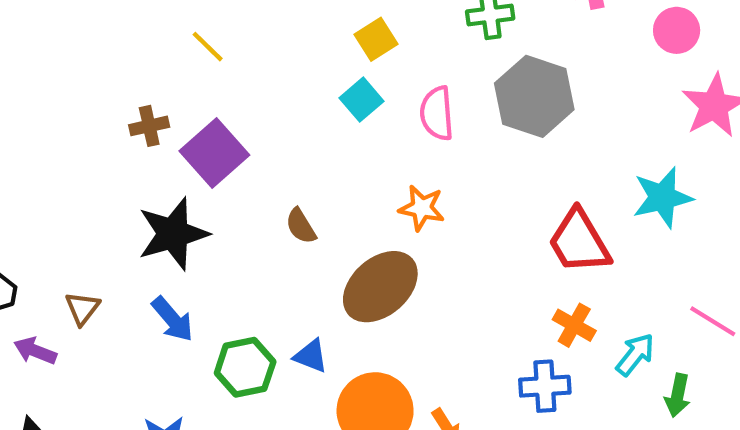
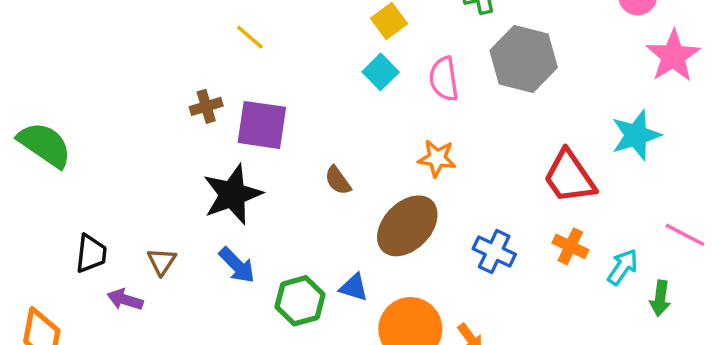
purple square: (214, 153) -> (262, 125), turned -36
blue cross: (545, 386) -> (494, 252), moved, turned 33

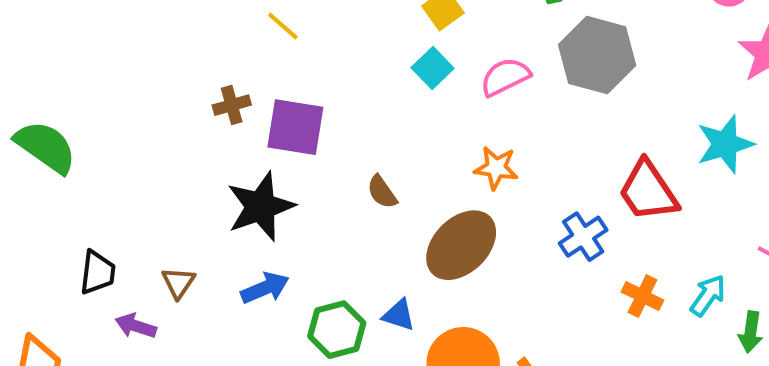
pink semicircle: (444, 79) -> (505, 77), turned 72
orange cross: (570, 246) -> (642, 296), moved
blue cross: (494, 252) -> (583, 237), moved, turned 30
blue arrow: (237, 265) -> (265, 288), turned -69

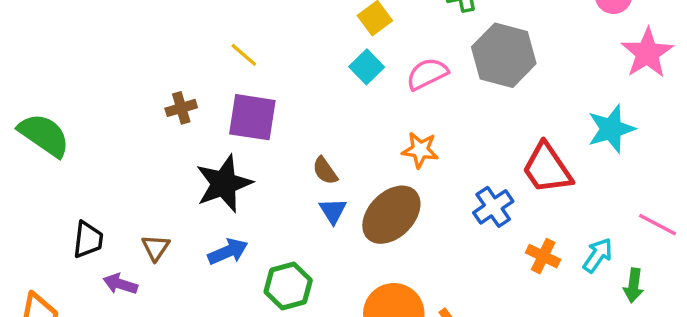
yellow line: (283, 26) -> (244, 55), moved
brown cross: (232, 105) -> (181, 108), moved
blue triangle: (399, 315) -> (333, 211), moved, turned 40

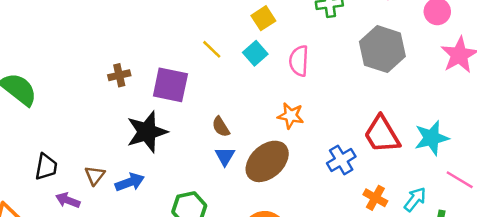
yellow line: (244, 55) -> (212, 49), moved
gray hexagon: (504, 55) -> (382, 49), moved
pink semicircle: (427, 74) -> (299, 61), turned -64
cyan star: (611, 129) -> (432, 138), moved
blue arrow: (228, 252) -> (130, 182), moved

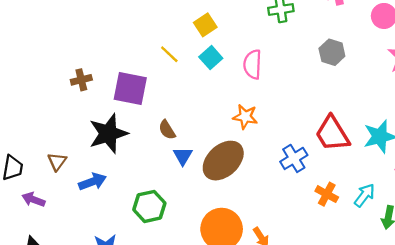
yellow square: (263, 18) -> (205, 25), moved
gray hexagon: (382, 49) -> (332, 52), size x0.6
brown semicircle: (221, 127) -> (167, 130), moved
brown triangle: (95, 175) -> (57, 162), moved

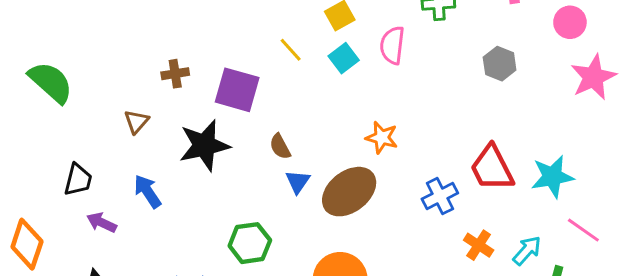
pink semicircle: (253, 64) -> (392, 45), moved
brown triangle: (57, 162) -> (137, 122), moved
blue arrow: (92, 182) -> (148, 191), moved, turned -108

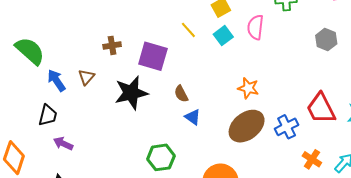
blue triangle: (298, 182) -> (193, 117), turned -30
blue arrow: (148, 191) -> (56, 80), moved
brown ellipse: (349, 192) -> (247, 126), moved

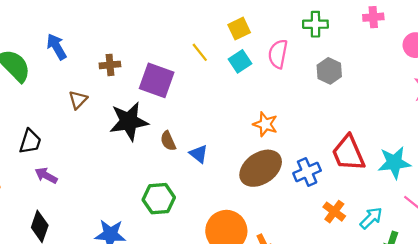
gray hexagon: (326, 40) -> (329, 71), moved
blue arrow: (56, 80) -> (56, 47), moved
brown semicircle: (181, 94) -> (168, 141), moved

